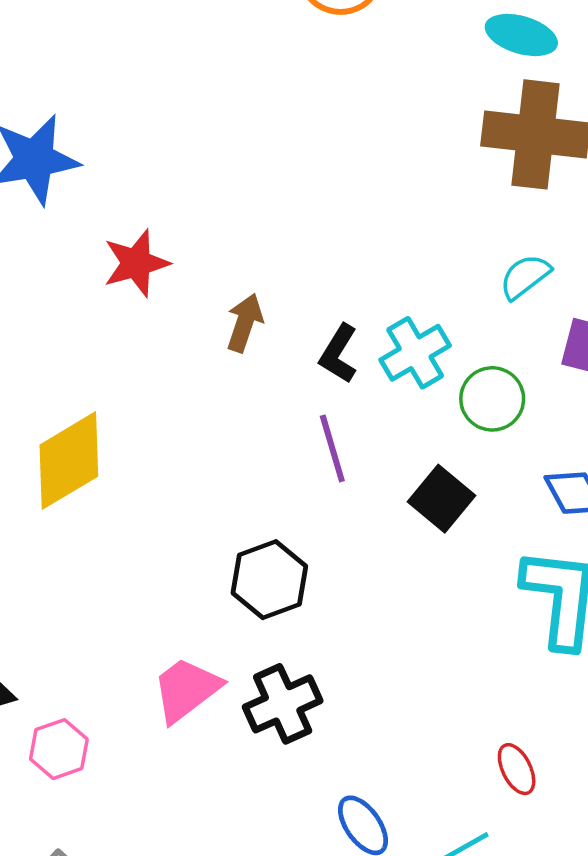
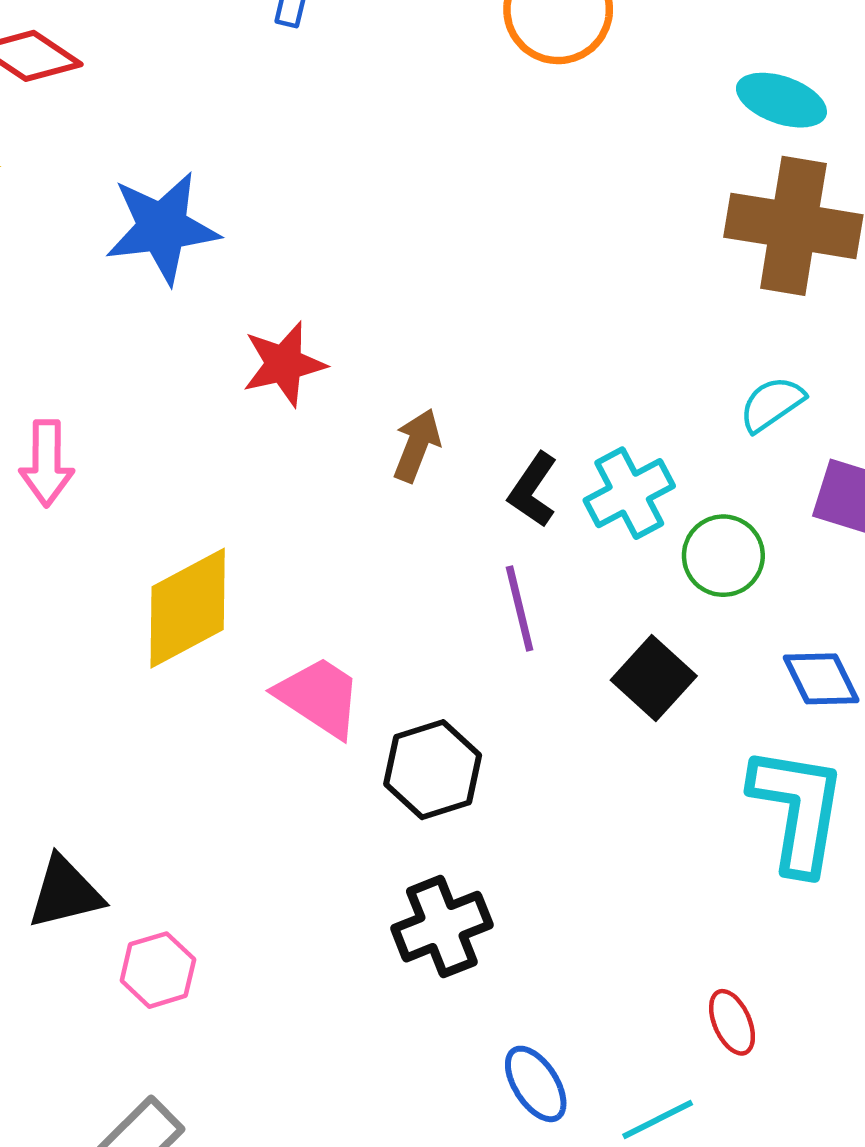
pink trapezoid: (186, 690) -> (319, 697), moved, turned 68

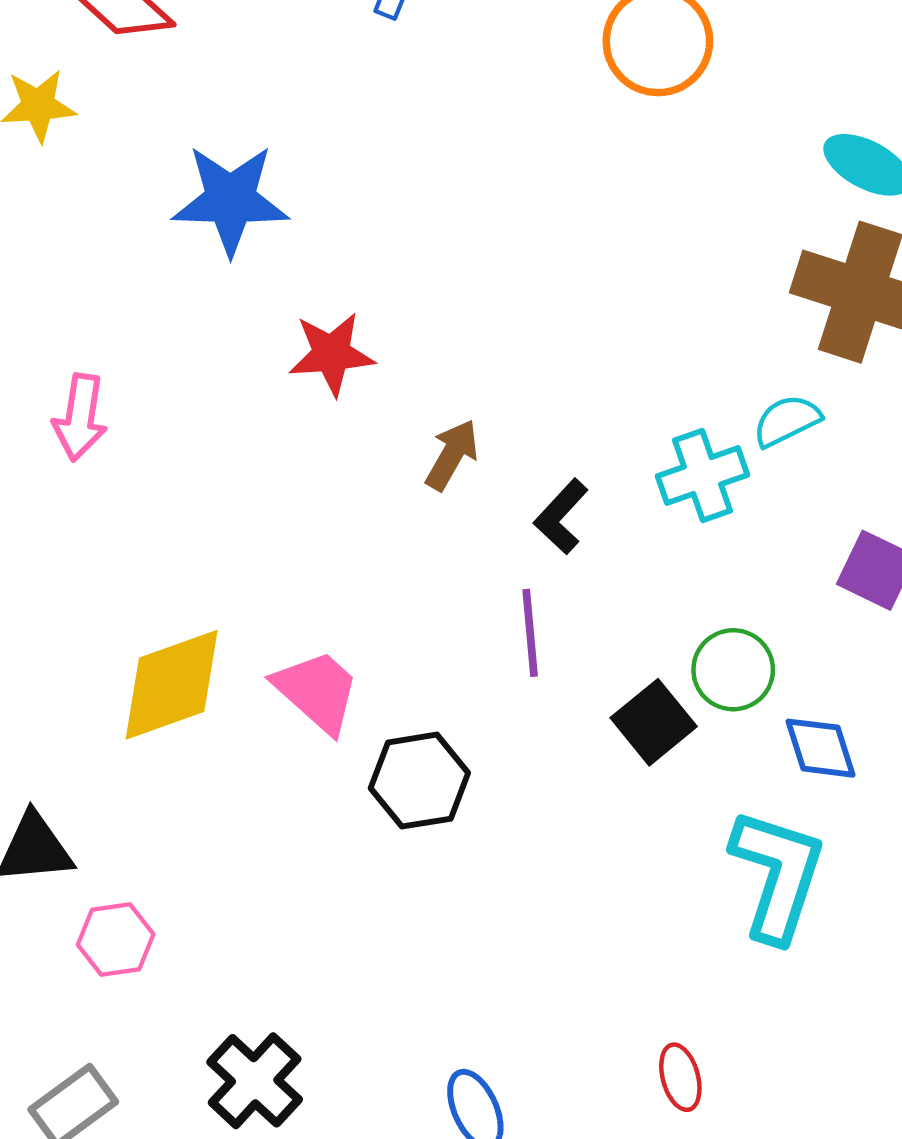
cyan semicircle: (772, 404) -> (787, 421), moved
cyan cross: (629, 493) -> (702, 476), moved
green circle: (723, 556) -> (733, 670), moved
yellow diamond: (188, 608) -> (172, 685), moved
black cross: (442, 927) -> (255, 1081), moved, turned -34

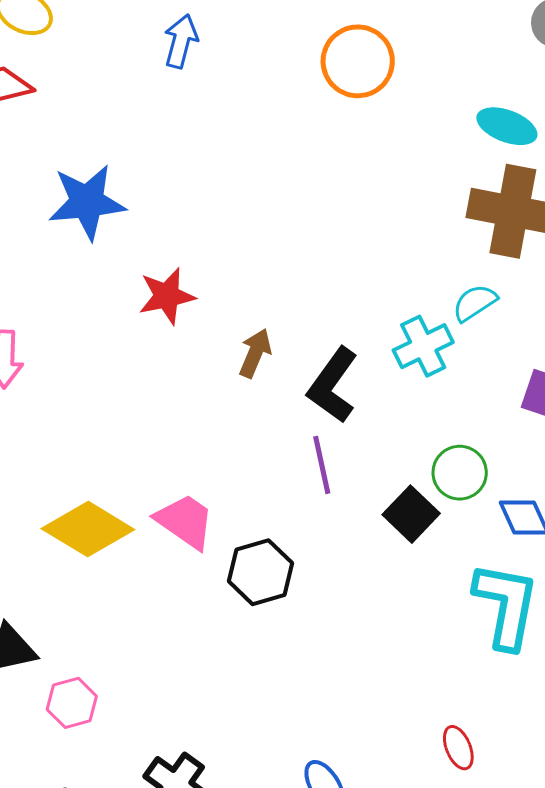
black L-shape: (561, 516) -> (333, 385), size x1.5
yellow diamond: (172, 685) -> (88, 529), turned 58

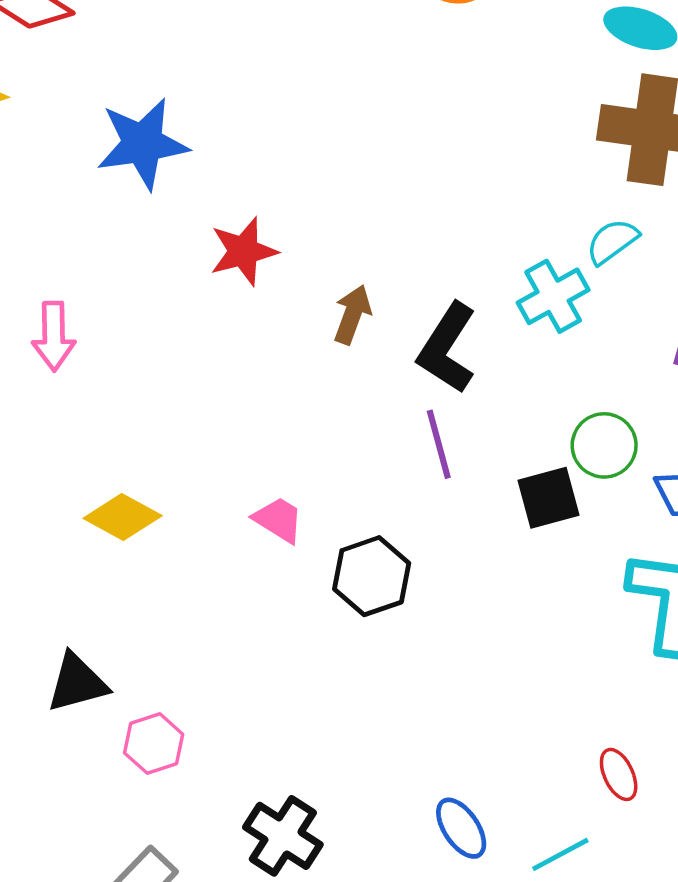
black square: (411, 514) -> (549, 498), turned 34
pink trapezoid: (185, 521) -> (278, 520), size x0.7
yellow diamond: (88, 529) -> (123, 517), moved, size x0.7

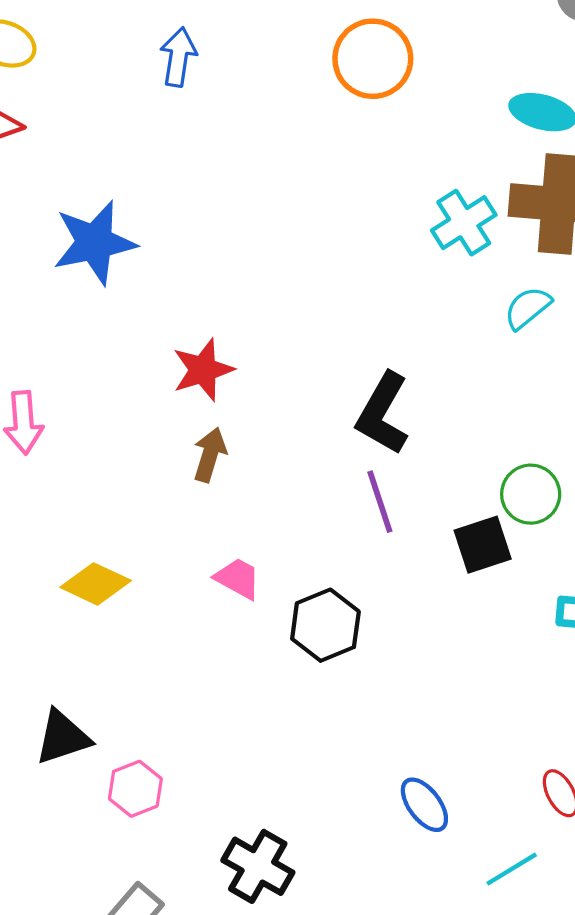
red star: (243, 251) -> (203, 370), moved
cyan cross: (553, 296) -> (464, 223), moved
brown arrow: (352, 314) -> (210, 455), moved
blue ellipse: (461, 828) -> (424, 805), moved

